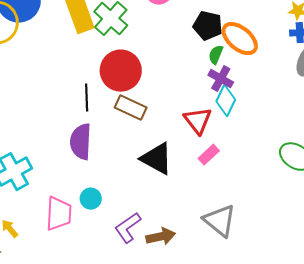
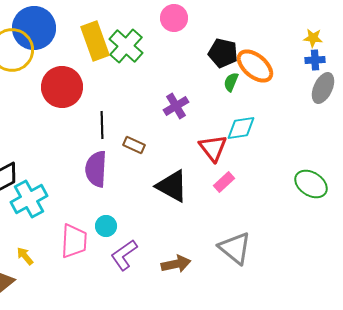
red circle: (121, 71) -> (62, 87), moved
purple cross: (221, 79) -> (176, 106), moved, turned 30
cyan diamond: (226, 101) -> (241, 128), turned 56
brown rectangle: (131, 108) -> (134, 145), moved, size x0.7
purple L-shape: (128, 228) -> (124, 255), moved

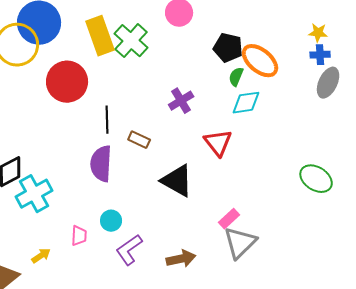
cyan diamond: (241, 128) -> (246, 103), moved
pink rectangle: (224, 182) -> (229, 219), moved
pink trapezoid: (74, 241) -> (79, 236), size x0.6
gray triangle: (235, 248) -> (240, 243), turned 36
yellow arrow: (25, 256) -> (41, 256), moved, turned 96

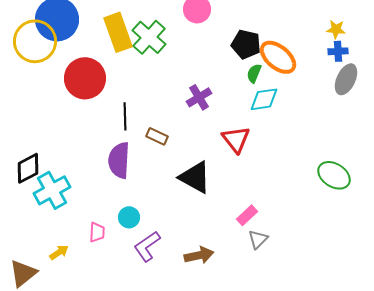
gray triangle: (240, 243) -> (258, 239), size x0.6

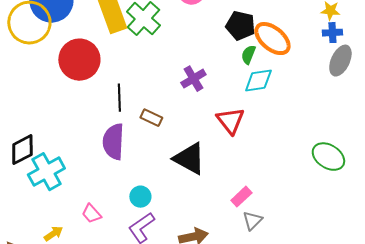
cyan circle: (129, 217) -> (140, 197), moved
pink trapezoid: (97, 232) -> (91, 214), turned 135

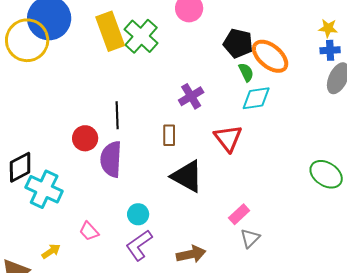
green semicircle: (248, 55) -> (246, 72), turned 132
red circle: (79, 60) -> (85, 138), moved, size x0.6
brown rectangle: (151, 118) -> (169, 135), moved, turned 65
cyan cross: (46, 172) -> (44, 189), turned -36

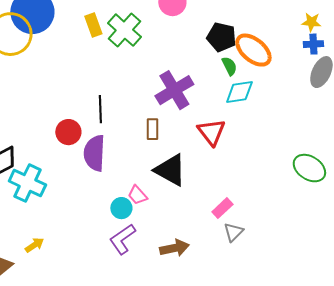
yellow rectangle: (110, 31) -> (93, 25), size x0.6
purple cross: (191, 96) -> (174, 90), size x1.5
pink trapezoid: (89, 231) -> (137, 195), moved

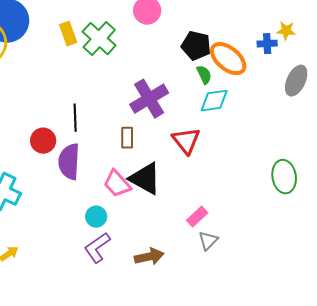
blue cross: (313, 44) -> (267, 44), moved
green ellipse: (309, 168) -> (284, 177), turned 48
pink trapezoid: (137, 195) -> (117, 184), moved, size x1.4

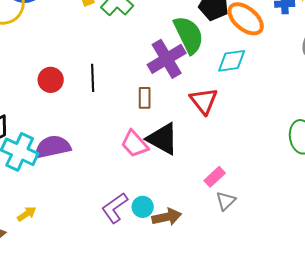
green semicircle: (204, 75) -> (189, 35), moved, size x2.0
red circle: (43, 141) -> (51, 80), moved
purple semicircle: (69, 162) -> (53, 147), moved, turned 75
cyan circle: (96, 217) -> (143, 207), moved

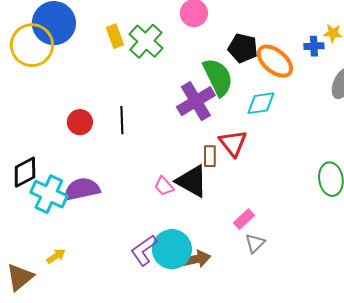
brown rectangle: (145, 98) -> (210, 156), moved
pink trapezoid: (135, 144) -> (164, 186), size x0.7
cyan circle: (143, 207) -> (172, 249), size x1.8

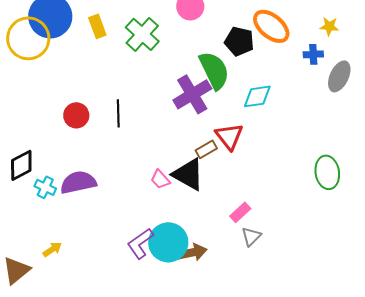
yellow rectangle: (115, 36) -> (97, 26), moved
blue cross: (314, 46) -> (313, 54), moved
orange ellipse: (275, 61) -> (271, 26), moved
brown rectangle: (210, 156) -> (206, 149), turned 60
cyan cross: (49, 194) -> (45, 187), size x0.6

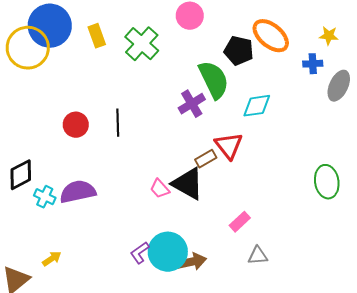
purple cross: (192, 94) -> (192, 104), size x0.7
gray triangle: (251, 236) -> (258, 256), moved, turned 40
purple L-shape: (140, 243) -> (140, 253), size x0.7

